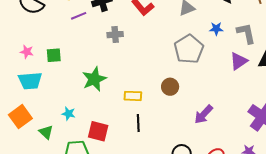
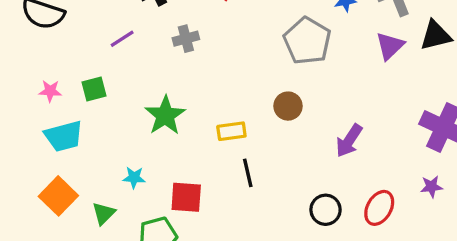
purple line: (79, 16) -> (122, 39), moved
green triangle: (46, 132) -> (104, 213), turned 42

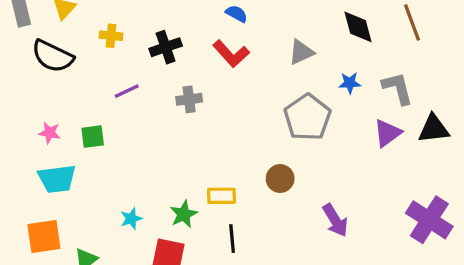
green star: (165, 115) -> (184, 214), moved, size x0.7
purple arrow: (349, 141) -> (335, 220), turned -72
cyan star: (134, 178) -> (131, 219), moved, turned -30
orange square: (58, 196) -> (44, 236), turned 30

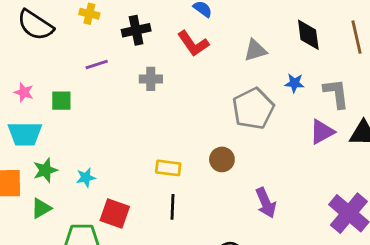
green star: (184, 214) -> (45, 170), moved

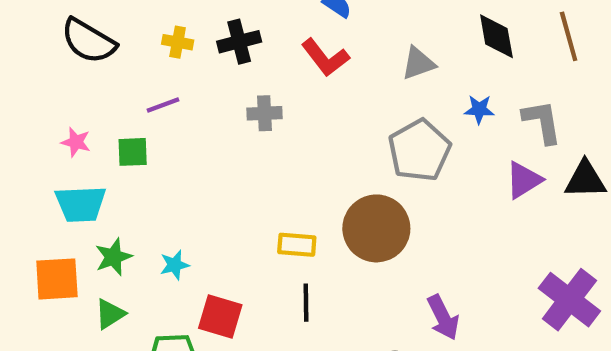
yellow cross: (89, 14) -> (178, 42), moved
purple line: (97, 65) -> (163, 105), moved
brown circle: (222, 159) -> (376, 228), size x1.8
purple arrow: (266, 203) -> (443, 317), moved

